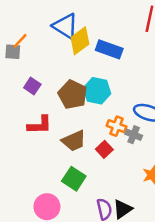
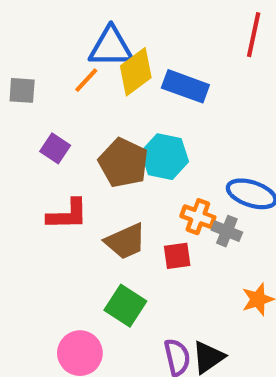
blue triangle: (65, 26) -> (111, 47), turned -32
orange line: (20, 41) -> (86, 80), moved
red square: (104, 149) -> (177, 256), turned 35

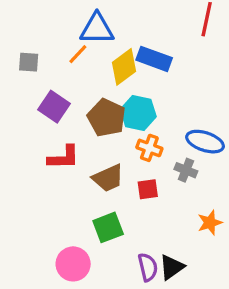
yellow diamond: (136, 72) -> (124, 67), moved
purple square: (55, 148) -> (54, 107), size x1.4
orange cross: (198, 217) -> (149, 148), moved
green square: (125, 306) -> (108, 227), turned 36

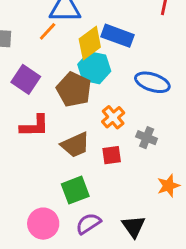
cyan hexagon: (138, 113) -> (94, 68), moved
blue ellipse: (205, 142) -> (152, 82), moved
orange cross: (149, 148) -> (113, 117), turned 30
purple semicircle: (148, 267) -> (88, 224), moved, turned -110
black triangle: (172, 267) -> (133, 226), turned -30

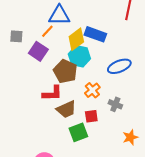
purple square: (26, 79) -> (38, 51), moved
blue ellipse: (152, 82) -> (119, 66), turned -40
red L-shape: (34, 126) -> (52, 93), moved
green square: (75, 190) -> (78, 132), moved

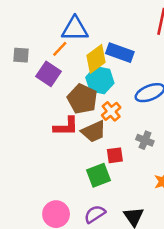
orange cross: (92, 90) -> (111, 111), moved
brown trapezoid: (66, 109) -> (94, 131), moved

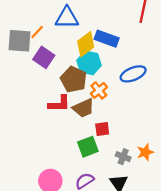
orange line: (60, 49) -> (37, 32), moved
gray square: (21, 55) -> (19, 41), size x1.6
gray cross: (145, 140) -> (123, 157), moved

